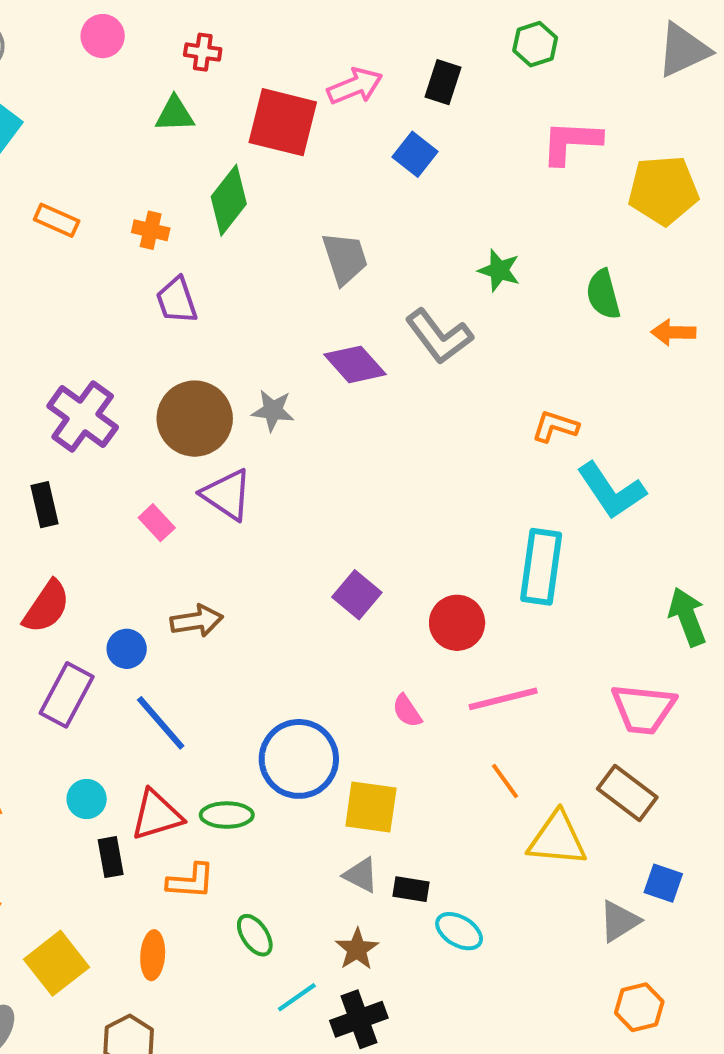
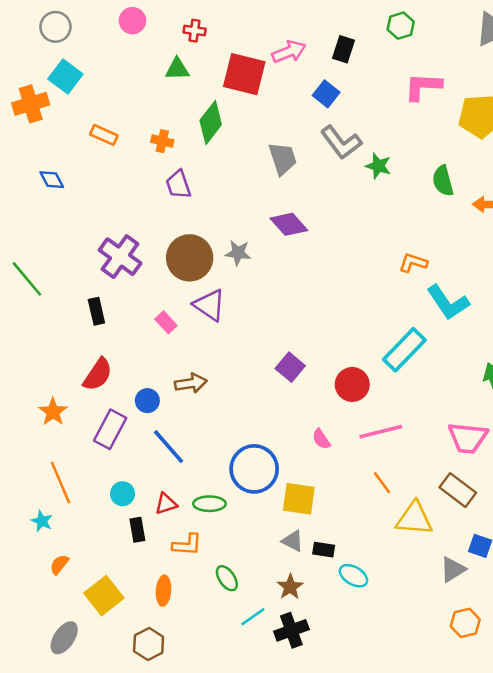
gray L-shape: (439, 336) -> (341, 142), moved
cyan rectangle: (541, 567) -> (404, 350), turned 36
red triangle: (157, 815) -> (166, 504), size x0.7

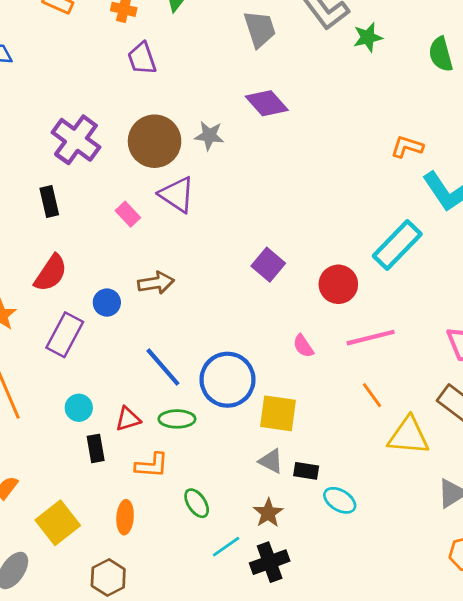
green star: (378, 166) -> (368, 37), turned -30
blue line: (168, 447) -> (163, 367), moved

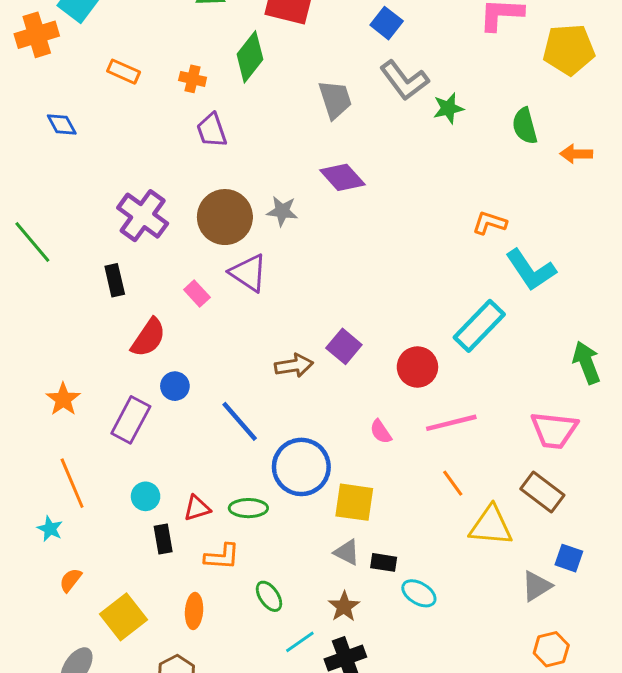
red semicircle: (51, 273) -> (148, 338), moved
brown arrow: (156, 283) -> (294, 366), moved
blue line: (163, 367) -> (240, 421), moved

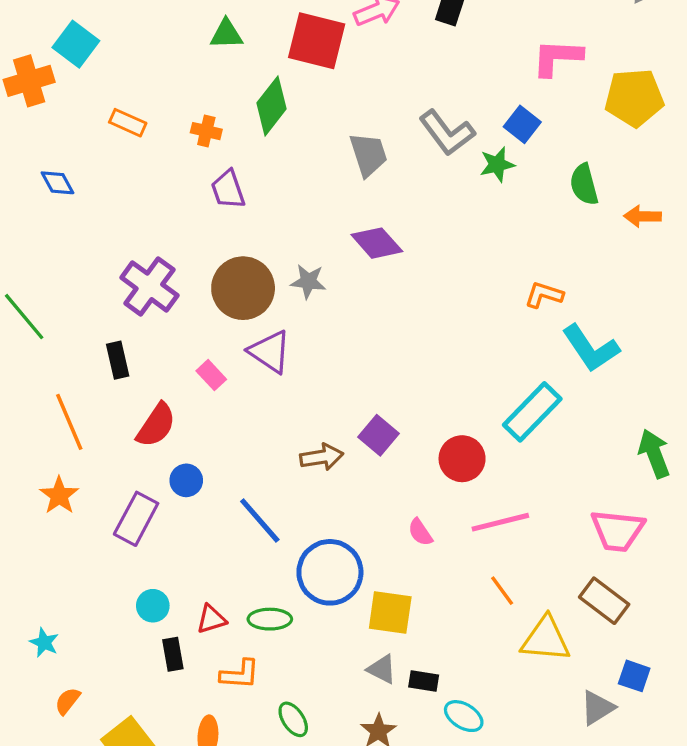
blue square: (387, 23) -> (522, 124), moved
orange line: (72, 483) -> (69, 422), moved

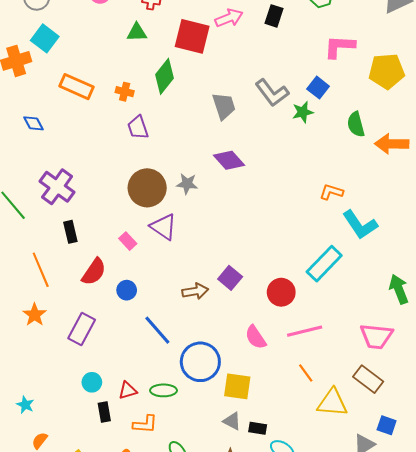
orange rectangle: (128, 123) -> (77, 87), size x1.5
orange arrow: (643, 216) -> (392, 144), size x1.5
purple cross: (149, 286) -> (57, 187), moved
blue circle: (186, 480) -> (127, 290), moved
pink semicircle: (420, 532) -> (256, 337), size x1.4

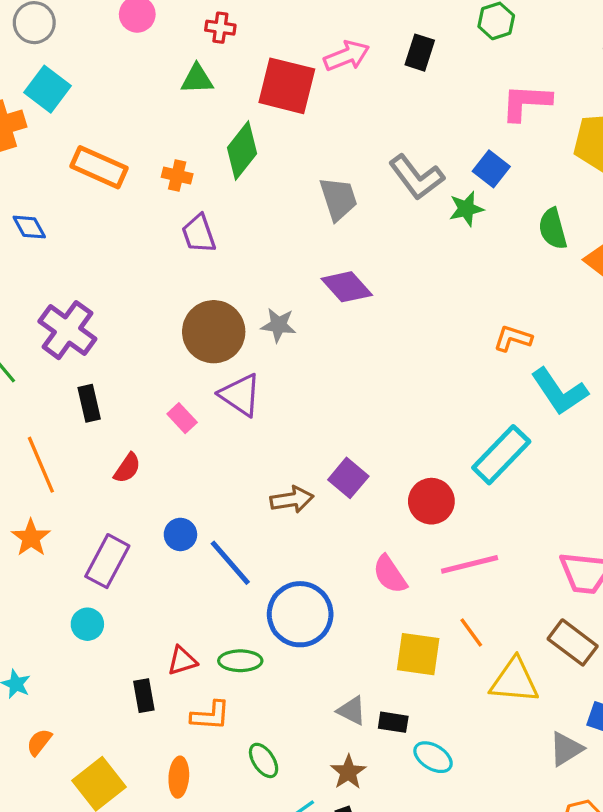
red semicircle: (94, 272) -> (127, 468), size x0.7
blue circle: (127, 290) -> (180, 534), moved
cyan circle: (92, 382) -> (87, 624), moved
yellow square: (237, 386) -> (418, 654), moved

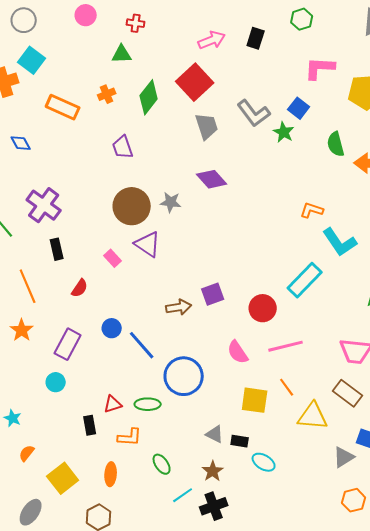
red square: (287, 86) -> (195, 82), moved, turned 33
orange cross: (177, 176) -> (107, 94), moved, turned -36
green star: (466, 209) -> (284, 132), turned -30
purple square: (348, 478) -> (213, 294), turned 30

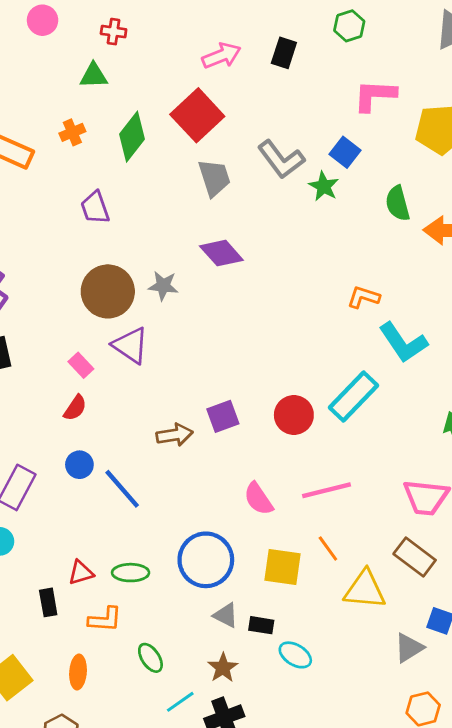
red semicircle: (80, 288) -> (75, 408), moved
red circle: (263, 308) -> (294, 415), moved
blue circle: (184, 376) -> (206, 560), moved

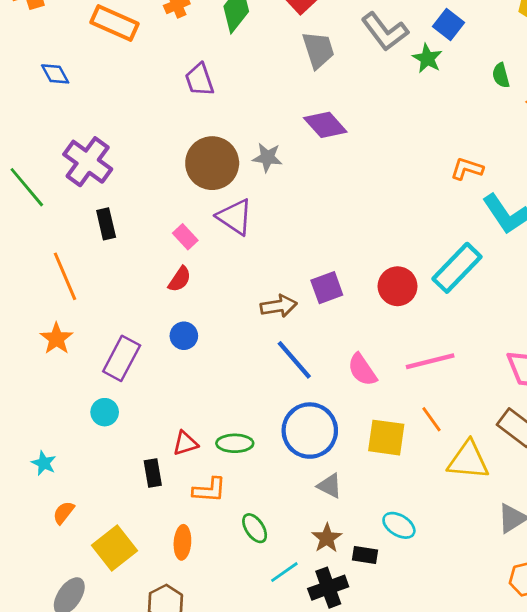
green semicircle: (398, 203) -> (501, 75), size x0.7
blue line: (122, 489) -> (294, 360), moved
black rectangle: (261, 625) -> (365, 555), moved

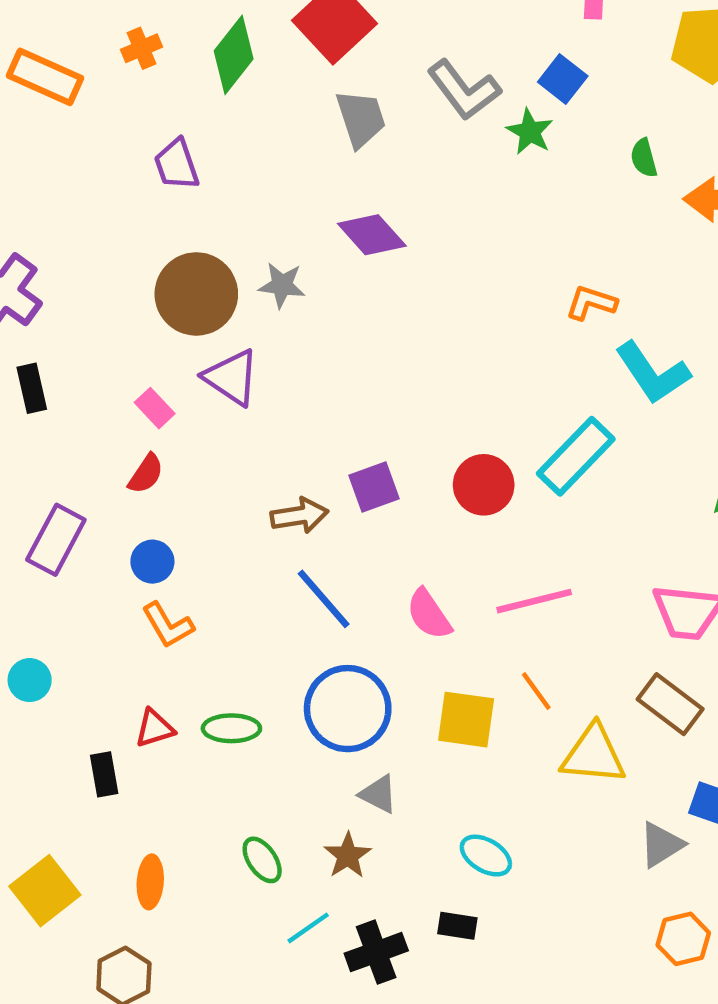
purple rectangle: (122, 358) -> (56, 540), moved
orange L-shape: (209, 490) -> (168, 625), moved, turned 56
brown star: (327, 538) -> (348, 856), moved
black rectangle: (365, 555) -> (457, 926), moved

